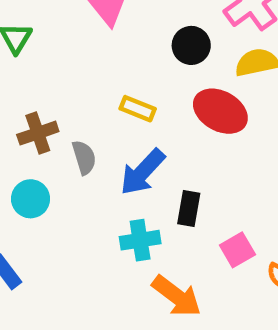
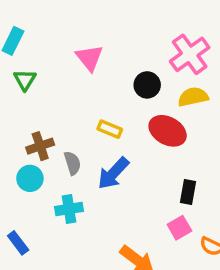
cyan circle: (31, 199) -> (30, 178), moved
black rectangle: (189, 209) -> (188, 192), moved
cyan cross: (140, 240) -> (69, 209), moved

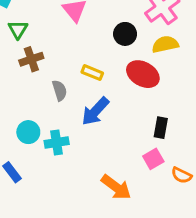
brown cross: (40, 146) -> (31, 59), moved
gray semicircle: (72, 163) -> (60, 90), moved
cyan circle: (30, 178) -> (28, 132), moved

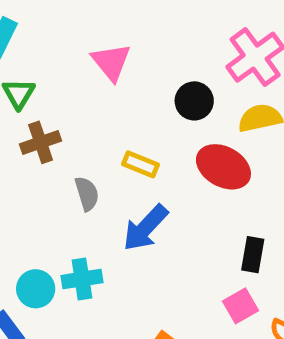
cyan circle: (28, 132) -> (36, 289), moved

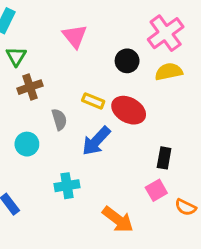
red ellipse: (223, 167) -> (129, 110), moved
cyan cross: (82, 279) -> (67, 186), moved
cyan circle: (36, 289) -> (27, 144), moved

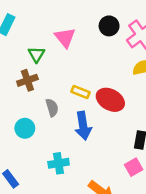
green triangle: (16, 56) -> (36, 54), moved
black circle: (127, 61) -> (109, 26), moved
blue arrow: (96, 141) -> (83, 126), turned -52

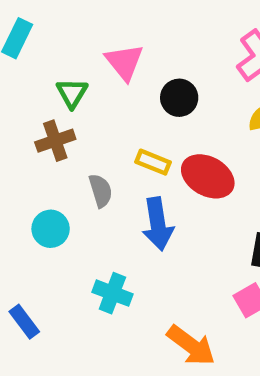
black circle: (109, 26) -> (179, 98), moved
cyan cross: (59, 163) -> (112, 293), turned 30

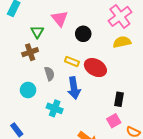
cyan cross: (112, 293) -> (55, 108), moved

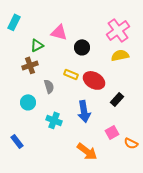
pink triangle: (60, 18) -> (59, 32), turned -36
green triangle: (37, 32) -> (37, 45), turned 32
blue arrow: (74, 88) -> (84, 111), moved
black rectangle: (119, 99) -> (117, 99), moved, turned 32

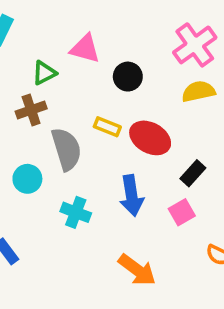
gray semicircle: (49, 86) -> (66, 149), size x1.6
pink square: (112, 132) -> (182, 212), moved

